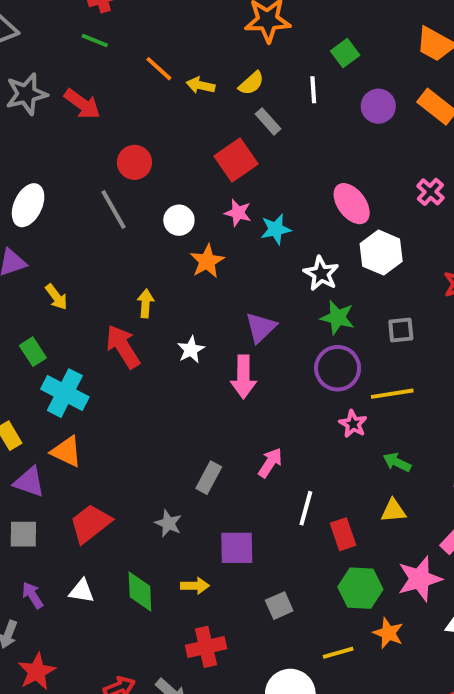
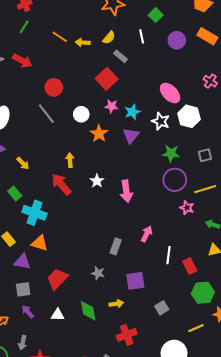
green line: (95, 41) -> (24, 27), turned -72
white star: (321, 273) -> (161, 121), moved
purple triangle: (261, 327) -> (131, 136), moved
purple arrow: (33, 595) -> (28, 312), moved

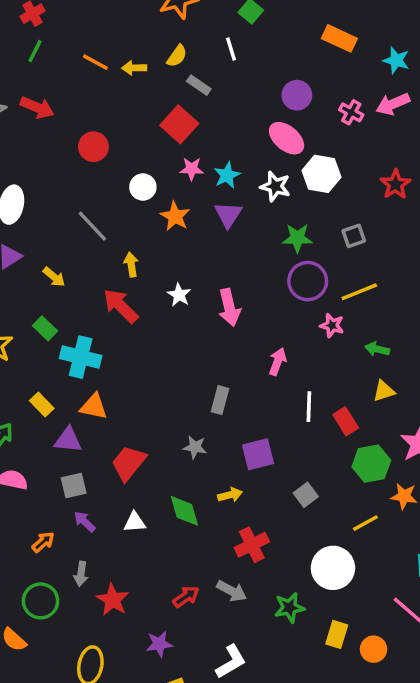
purple circle: (177, 40) -> (297, 95), moved
gray line: (46, 114) -> (92, 226), moved
pink arrow: (147, 234) -> (278, 362), moved

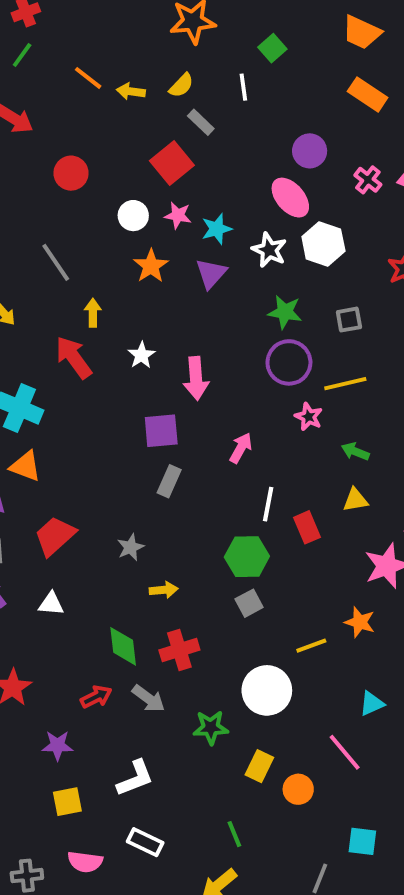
white circle: (143, 187) -> (133, 216), moved
gray star: (195, 447) -> (131, 547), moved, turned 30
purple square: (258, 454) -> (161, 431), moved
green hexagon: (371, 464) -> (247, 557), moved
green diamond: (184, 511) -> (123, 646), moved

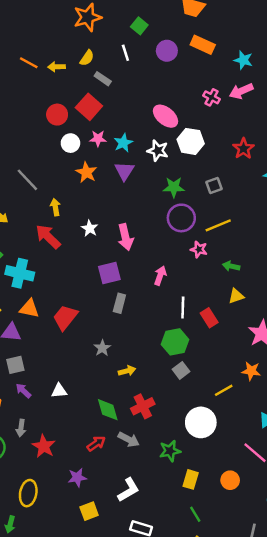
purple circle: (310, 151) -> (167, 51), moved
red circle: (71, 173) -> (57, 115), moved
red trapezoid: (55, 536) -> (65, 317), moved
yellow rectangle: (259, 766) -> (191, 479), moved

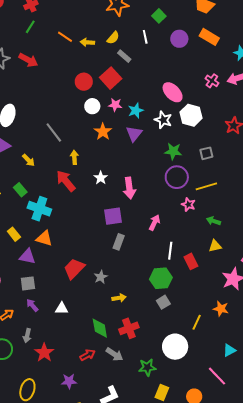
red trapezoid: (65, 317) -> (74, 269), moved
yellow line: (224, 390) -> (197, 322), turned -42

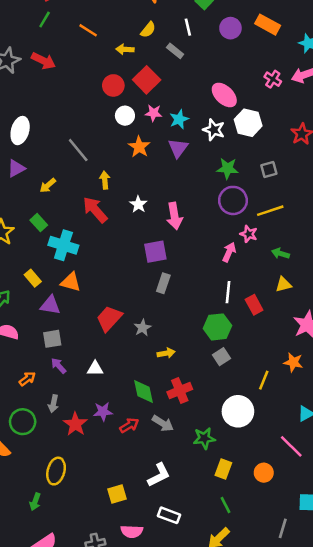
yellow arrow: (87, 42) -> (125, 49), moved
gray rectangle: (124, 56) -> (175, 51), moved
yellow arrow: (28, 160) -> (48, 185), turned 96
pink arrow: (154, 223) -> (229, 252), moved
purple star: (69, 381) -> (103, 412), moved

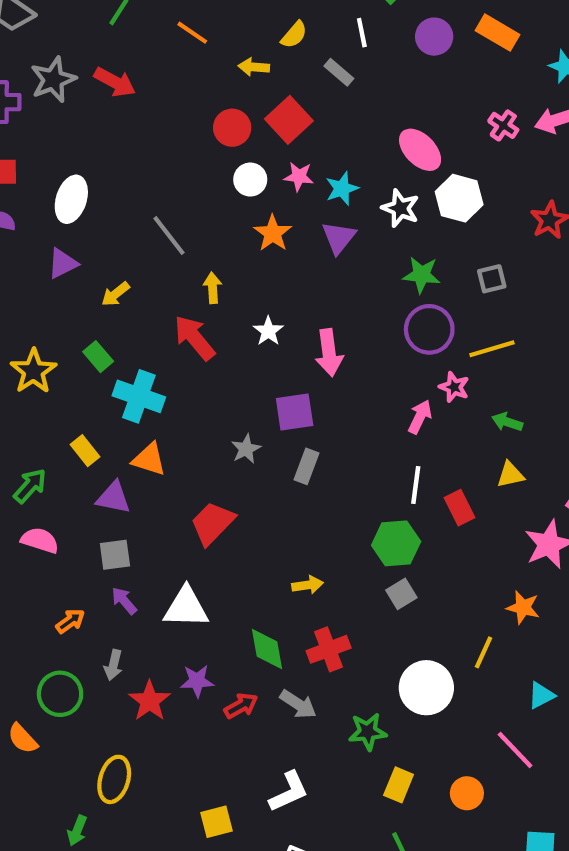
gray star: (143, 328) -> (246, 449), moved
white triangle: (95, 369) -> (186, 607), size x1.6
yellow line: (264, 380) -> (483, 652), moved

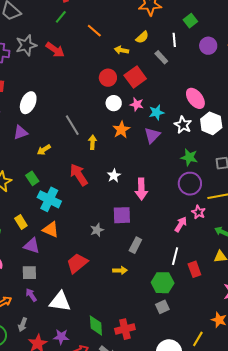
yellow arrow: (213, 288) -> (92, 142), moved
gray rectangle: (306, 466) -> (135, 245), moved
yellow arrow: (308, 585) -> (120, 270), moved

